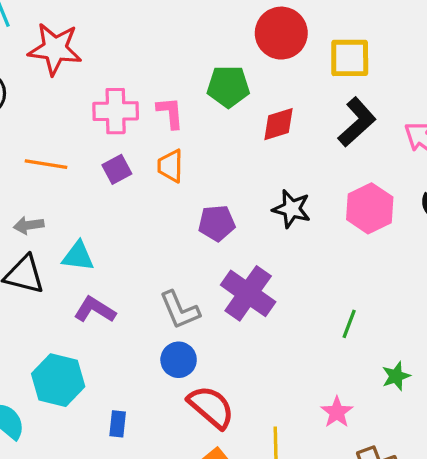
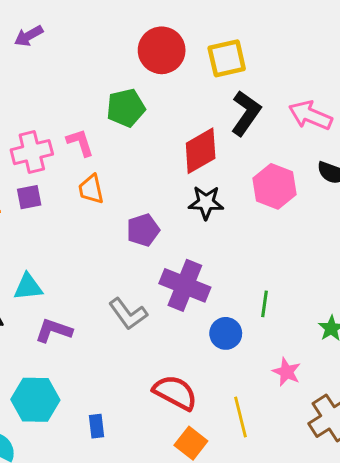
red diamond: (279, 124) -> (201, 151), moved, size x1.4
purple square: (117, 169) -> (29, 197), moved, turned 30
green line: (349, 324) -> (264, 304), moved
blue circle: (179, 360) -> (226, 333), moved

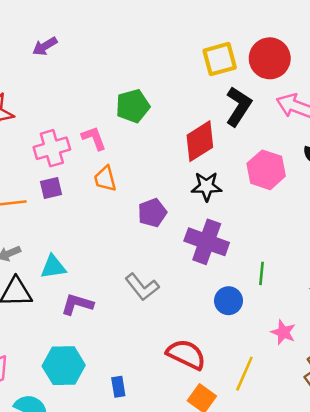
red circle: (162, 50) -> (270, 58), moved
purple cross: (185, 285) -> (207, 242), moved
yellow line: (240, 417) -> (244, 374), turned 40

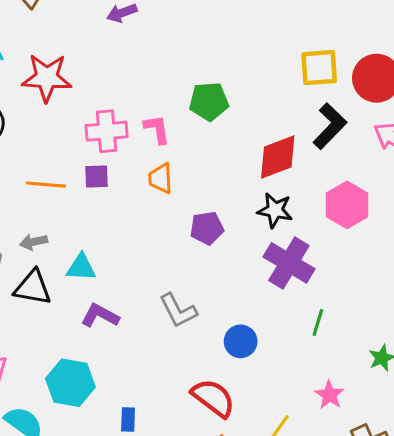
purple cross: (207, 242) -> (289, 263), moved
blue circle: (228, 301) -> (241, 341), moved

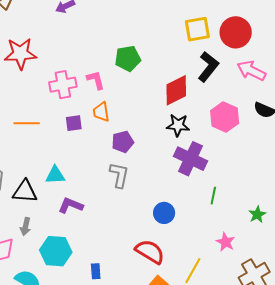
purple square: (97, 176) -> (74, 123), moved
purple pentagon: (207, 228) -> (123, 142), moved
gray arrow: (34, 242) -> (26, 226), moved, turned -60
gray L-shape: (178, 311) -> (119, 175), moved, turned -136

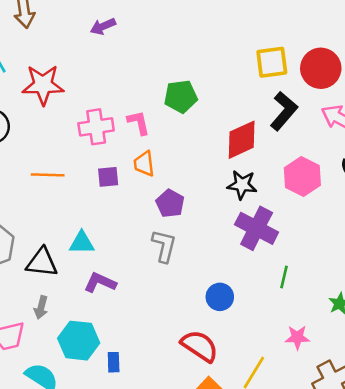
purple pentagon: (123, 142) -> (170, 203), turned -30
pink star: (225, 242) -> (297, 337), turned -30
blue rectangle: (96, 271) -> (114, 362), moved

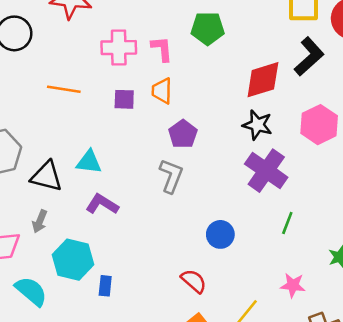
red semicircle: (200, 346) -> (194, 281), size x0.7

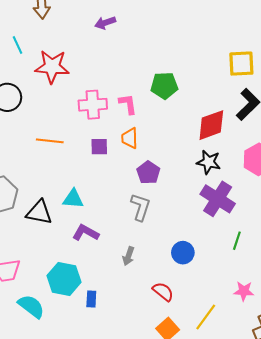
gray arrow: (40, 221) -> (128, 256), moved

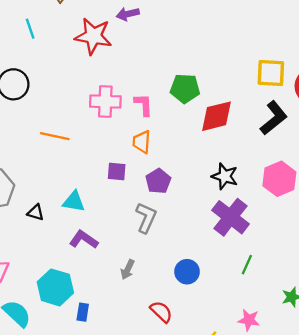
red star: (52, 67) -> (93, 36), moved
red diamond: (211, 125) -> (216, 116), moved
purple square: (99, 147) -> (117, 171), moved
black triangle: (39, 212) -> (36, 212), size x0.6

